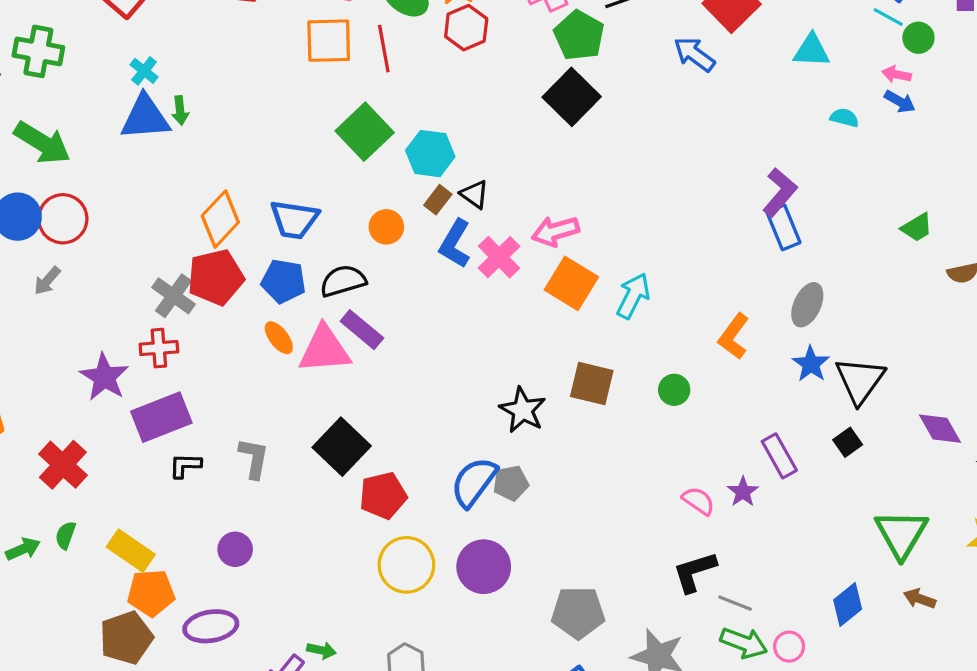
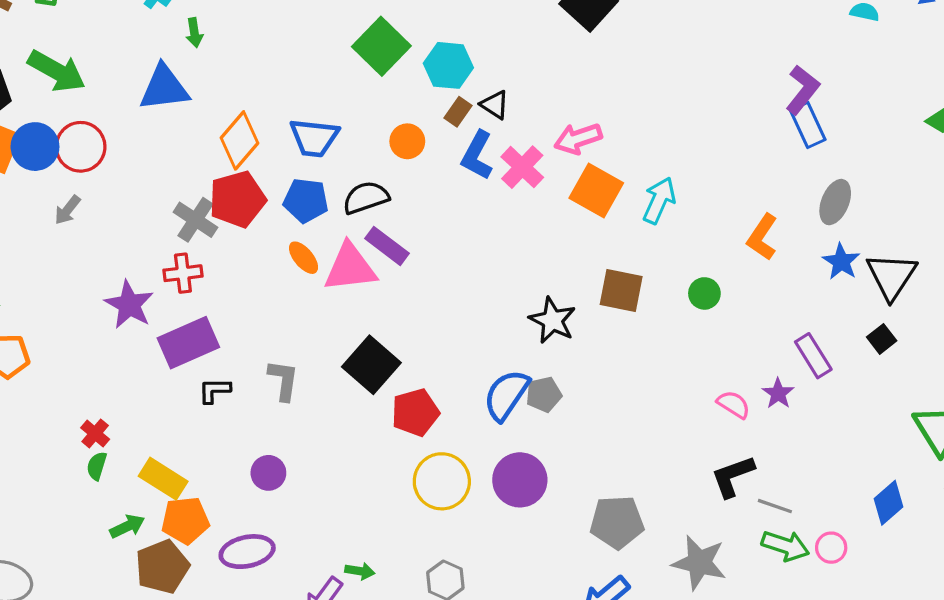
blue triangle: (145, 117) -> (164, 88), moved
red cross: (63, 465) -> (95, 434), moved, size x0.6
green arrow: (23, 549) -> (127, 526), moved

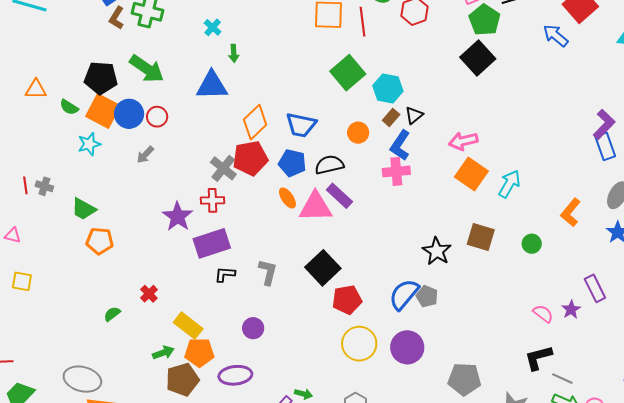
black triangle: (495, 105) -> (414, 115), turned 42
red circle: (81, 147) -> (157, 117), size x0.7
pink cross: (522, 167) -> (396, 171), moved, turned 36
gray pentagon: (544, 394) -> (427, 296), turned 30
green semicircle: (97, 466) -> (112, 314), moved, turned 30

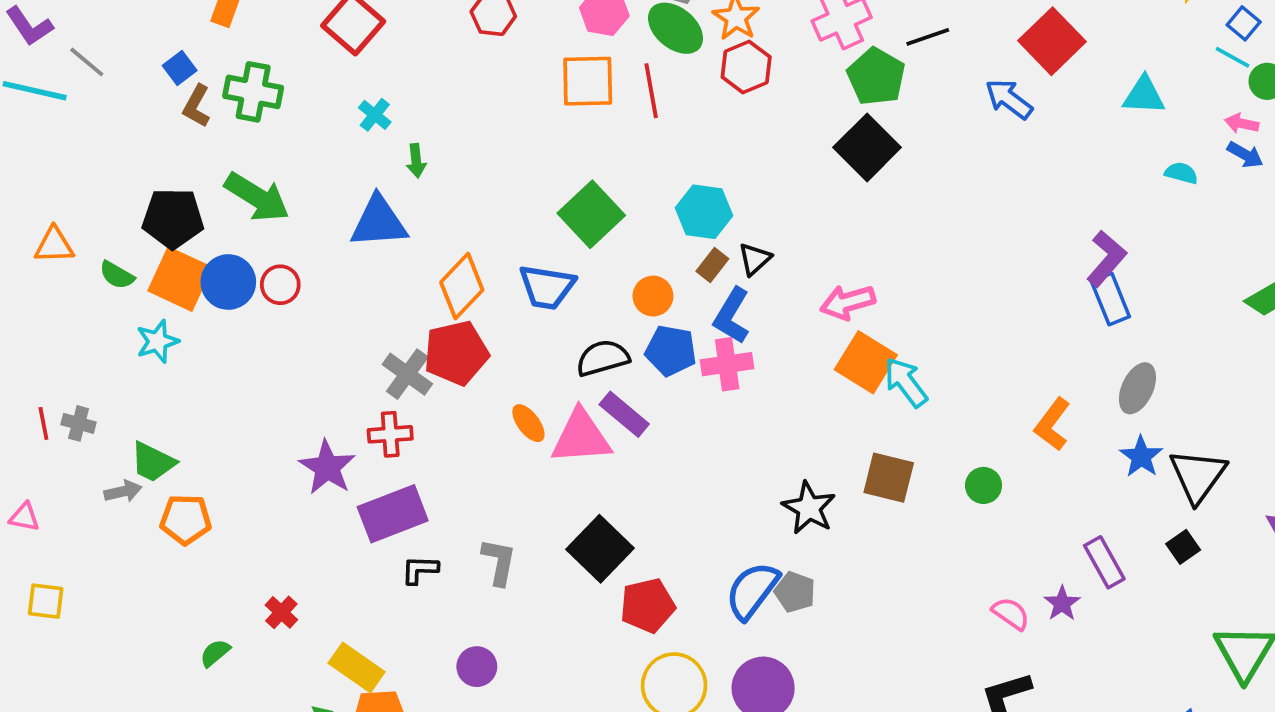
green square: (348, 73) -> (591, 214), moved
gray arrow: (145, 155) -> (123, 491), moved, turned -144
blue pentagon: (292, 163) -> (671, 351), moved
cyan arrow: (509, 184) -> (906, 382), moved, turned -64

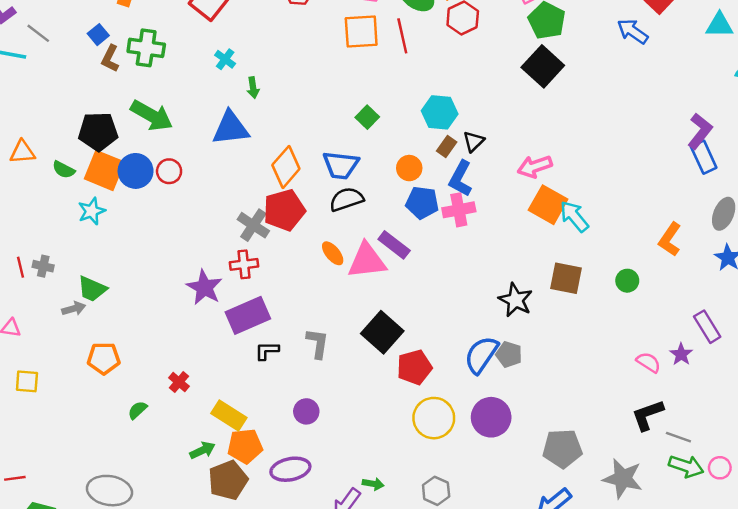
green square: (591, 214) -> (367, 117), size x0.6
black semicircle: (603, 358) -> (347, 199), moved
orange pentagon: (186, 519) -> (104, 358), moved

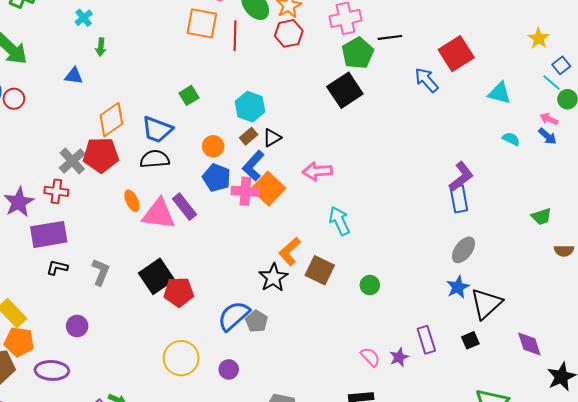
blue triangle: (231, 128) -> (74, 76), size x0.6
orange square: (548, 205) -> (268, 189), moved
orange L-shape: (670, 239) -> (290, 251), moved
red pentagon: (414, 367) -> (179, 292), moved
purple circle: (491, 417) -> (229, 369), size x0.6

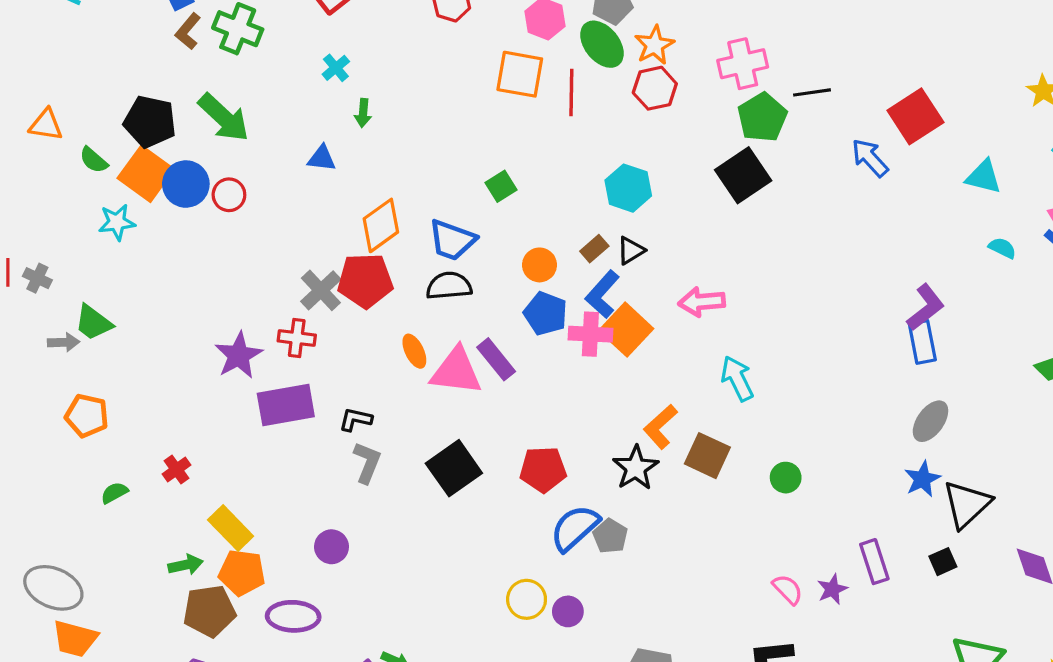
cyan hexagon: (250, 107) -> (628, 188), moved
black L-shape: (57, 268) -> (356, 419), moved
red pentagon: (179, 292) -> (543, 469), moved
yellow circle: (181, 358) -> (527, 599), moved, size x0.7

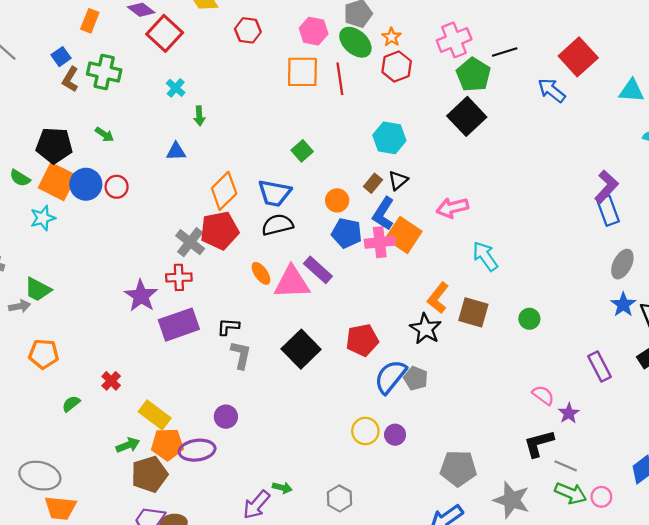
orange star: (654, 45) -> (391, 37), size x0.7
green arrow: (224, 118) -> (104, 134), size x0.5
purple star: (832, 589) -> (569, 413), moved
purple ellipse: (293, 616) -> (197, 450), moved

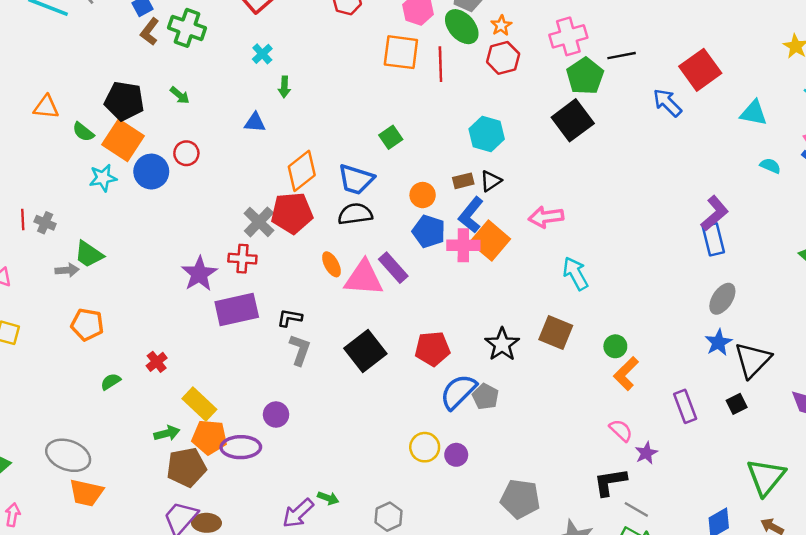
brown rectangle: (373, 183) -> (463, 181), turned 30
blue circle: (86, 184) -> (151, 172), moved
orange L-shape: (438, 298) -> (626, 374), moved

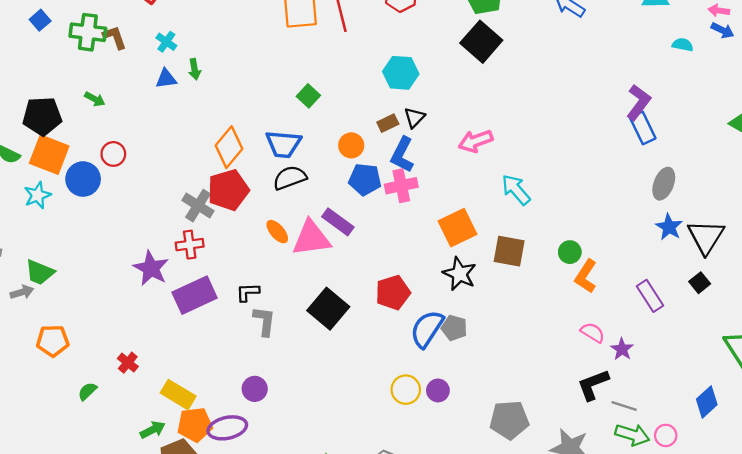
brown L-shape: (150, 32) -> (115, 37), moved, turned 136
blue triangle: (255, 122) -> (166, 79), moved
orange square: (490, 241) -> (457, 228), moved, turned 36

